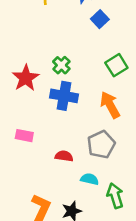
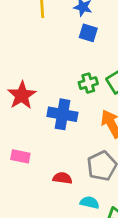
blue square: (100, 19) -> (88, 33), moved, turned -30
green cross: (61, 65) -> (88, 83), moved, turned 30

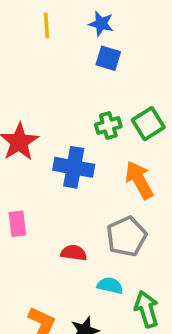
pink rectangle: (20, 156) -> (17, 224), turned 72

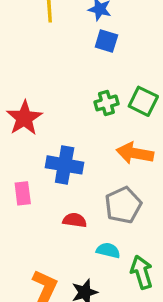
green square: (148, 124) -> (143, 101), turned -32
blue cross: (74, 167) -> (65, 165), moved
orange arrow: (139, 180) -> (135, 153), turned -51

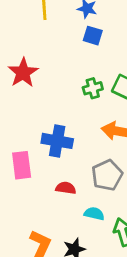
red star: (24, 118) -> (23, 73), moved
pink rectangle: (23, 193) -> (22, 165), size x1.4

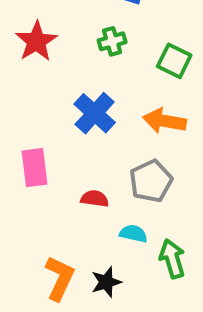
green cross: (93, 88) -> (112, 41), moved
blue cross: (57, 141) -> (95, 113), moved, turned 32

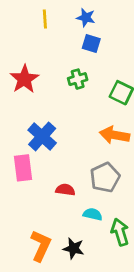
blue cross: (95, 113) -> (42, 136), moved
black star: (106, 282) -> (74, 248), turned 30

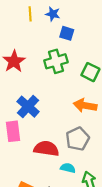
blue star: (86, 18) -> (53, 14), moved
green cross: (78, 79) -> (56, 61), size x1.5
red semicircle: (65, 190) -> (46, 149), size x1.6

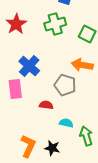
gray pentagon: (78, 139) -> (65, 85), moved, turned -30
red semicircle: (46, 149) -> (46, 105), size x0.6

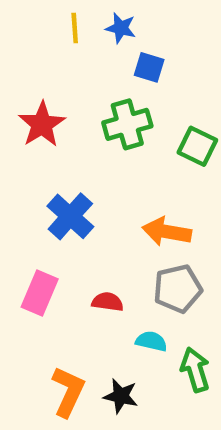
orange arrow: (82, 65) -> (167, 232), moved
gray pentagon: (65, 85) -> (178, 289), moved, turned -30
pink rectangle: (15, 89) -> (40, 293), moved, turned 30

